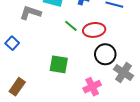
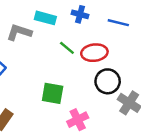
pink cross: (92, 87) -> (78, 120), moved

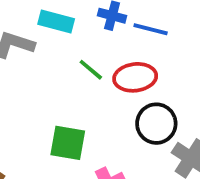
blue line: (118, 23) -> (151, 29), moved

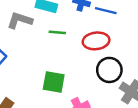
green line: (91, 70) -> (57, 32), moved, turned -35

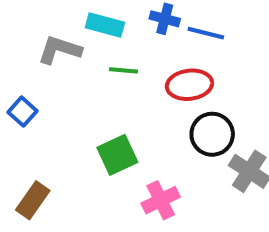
green square: (54, 82) -> (117, 155), turned -35

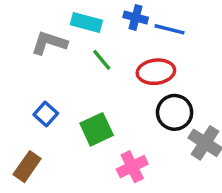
green line: (124, 70) -> (102, 60), turned 45
blue square: (23, 112) -> (46, 114), moved

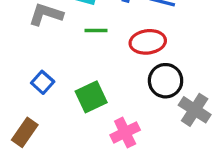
green line: (102, 60) -> (96, 31), turned -50

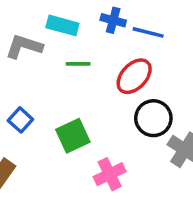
red ellipse: (148, 42) -> (134, 76), turned -40

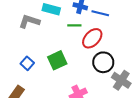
green line: (78, 64) -> (74, 25), moved
green square: (73, 136) -> (57, 60), moved

